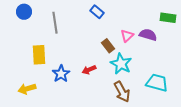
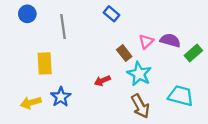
green rectangle: (168, 18) -> (193, 53), moved, turned -49
blue star: (61, 74) -> (61, 97), moved

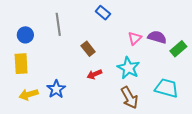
blue circle: (27, 14) -> (25, 35), moved
brown rectangle: (124, 53) -> (88, 49), moved
yellow rectangle: (45, 63) -> (21, 64), moved

